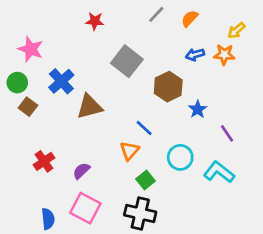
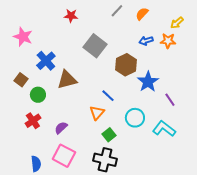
green circle: (17, 83) -> (38, 95), moved
blue star: (198, 109) -> (148, 82), size x1.5

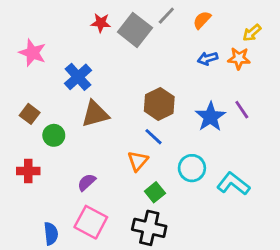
gray square: (95, 46) -> (135, 30), moved
blue cross: (46, 61) -> (78, 77), moved
brown hexagon: (126, 65) -> (159, 104), moved
purple line: (170, 100) -> (242, 110), moved
red cross: (33, 121) -> (28, 171), moved, turned 35

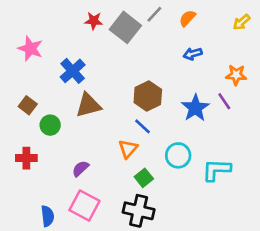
yellow arrow: (252, 33) -> (241, 22), moved
orange star: (239, 58) -> (236, 75), moved
cyan L-shape: (233, 184) -> (216, 170), turned -36

